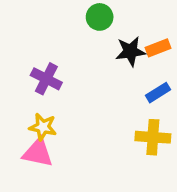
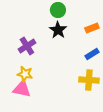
black star: (131, 51) -> (58, 30), moved, turned -30
purple cross: (46, 79) -> (27, 46), turned 30

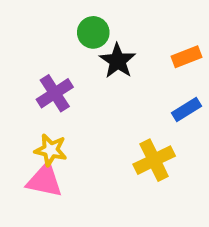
green circle: (58, 10) -> (93, 32), moved
yellow cross: (89, 80) -> (154, 160), moved, turned -30

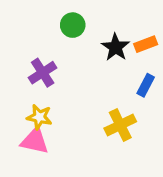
black star: (118, 61) -> (116, 47), moved
blue rectangle: (186, 109) -> (146, 85), turned -30

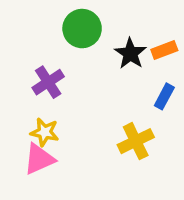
green circle: (73, 25) -> (82, 29), size x1.4
pink triangle: (35, 141) -> (39, 159), turned -36

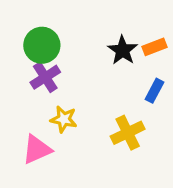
green circle: (82, 29) -> (42, 45), moved
yellow star: (45, 132) -> (64, 119), moved

